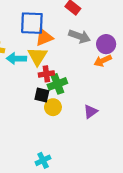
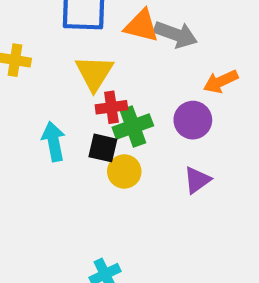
orange triangle: (44, 37) -> (141, 26), moved, turned 36
purple circle: (106, 44) -> (193, 120), moved
cyan arrow: (16, 58) -> (54, 142), moved, turned 78

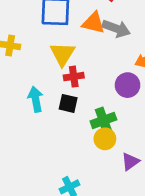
green cross: (133, 127) -> (103, 120), moved
yellow circle: (124, 171) -> (105, 139), moved
purple triangle: (197, 180) -> (130, 161), moved

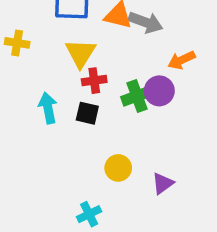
green cross: (103, 120) -> (137, 96), moved
yellow circle: (105, 139) -> (118, 168), moved

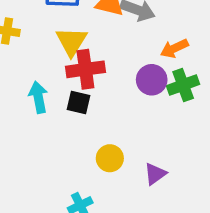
red cross: (94, 81) -> (85, 69), size x1.5
green cross: (137, 96) -> (183, 85), moved

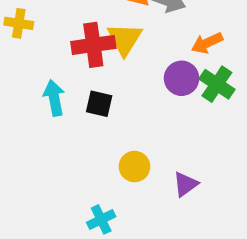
yellow triangle: (71, 41) -> (125, 39), moved
red cross: (85, 69) -> (93, 45), moved
green cross: (183, 85) -> (217, 84), turned -36

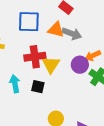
yellow triangle: (125, 39) -> (51, 65), moved
purple circle: (182, 78) -> (80, 65), moved

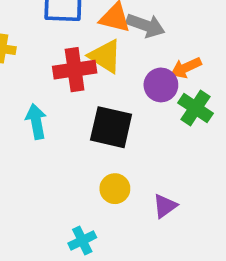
yellow triangle: (51, 65) -> (105, 56), moved, turned -30
black square: (38, 87) -> (111, 127), moved, size x1.6

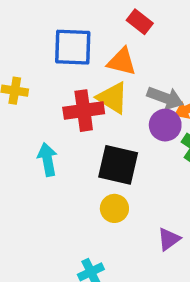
gray arrow: (146, 25) -> (165, 98), moved
yellow circle: (115, 189) -> (114, 208), moved

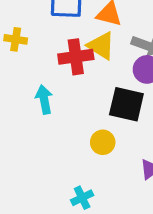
black square: (118, 165) -> (126, 104), moved

